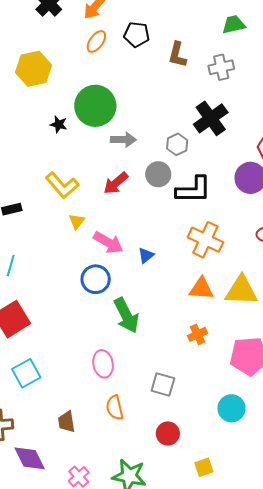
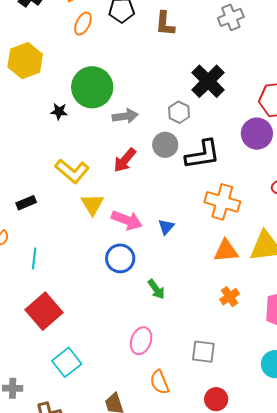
gray cross: (221, 67) -> (231, 17), moved
yellow triangle: (77, 221) -> (92, 204), size x1.4
green arrow: (126, 315) -> (156, 289), size x0.6
pink ellipse: (103, 364) -> (141, 341), turned 40

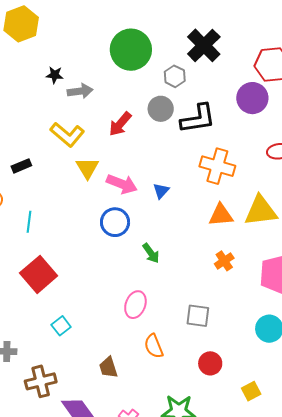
green circle: (92, 87) -> (131, 50), moved
gray arrow: (125, 116) -> (80, 91), moved
cyan square: (67, 362) -> (61, 326), size x0.7

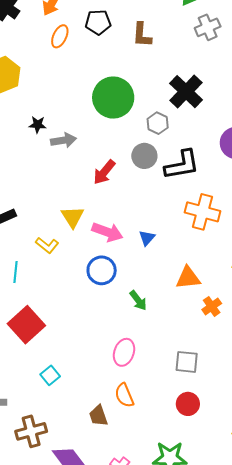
yellow L-shape: (67, 135) -> (47, 245), moved, size x0.7
orange triangle: (221, 215) -> (188, 278), moved
orange semicircle: (154, 346) -> (124, 395), moved
red circle: (210, 363) -> (188, 404), moved

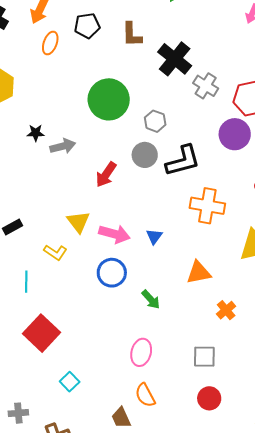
gray cross: (208, 27) -> (206, 86), moved, turned -30
black cross: (186, 92) -> (175, 59), moved
orange cross: (212, 306) -> (226, 310), moved

